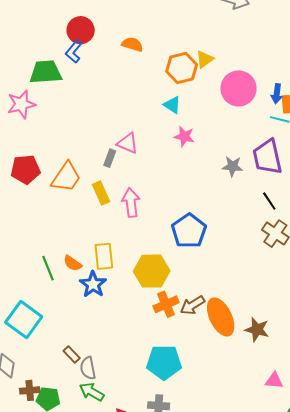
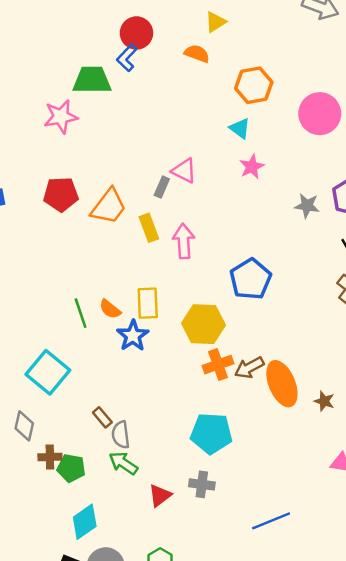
yellow triangle: (205, 59) -> (215, 22), moved
pink star: (184, 136) -> (252, 167), turned 30
brown star: (257, 330) -> (324, 401), size x0.7

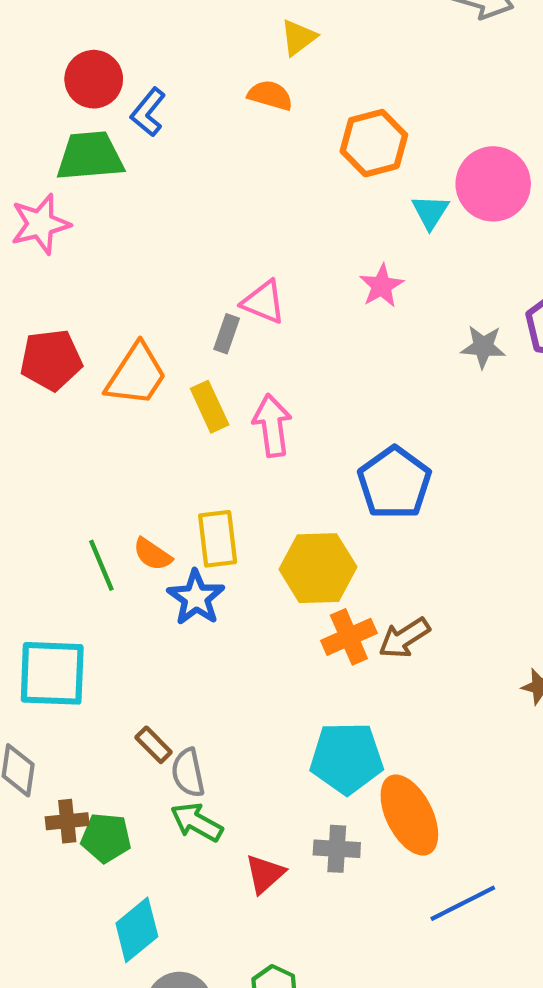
red circle: (136, 33) -> (94, 79), moved
cyan triangle: (240, 128) -> (430, 212), moved, turned 30
cyan square: (48, 372) -> (52, 673), turned -33
orange ellipse: (282, 384) -> (409, 815), moved

